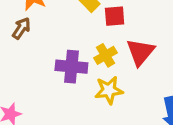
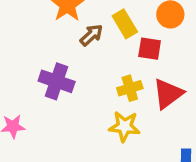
brown arrow: (21, 28) -> (91, 35), moved
purple cross: (71, 67) -> (57, 81), moved

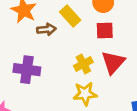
brown arrow: (91, 35) -> (46, 29), turned 48
red square: (150, 49) -> (105, 30), moved

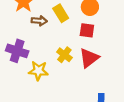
yellow cross: (83, 64) -> (64, 55), turned -35
yellow star: (85, 94) -> (38, 71), moved

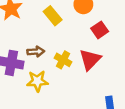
brown arrow: (39, 21) -> (36, 52), moved
red square: (87, 30) -> (100, 30), moved, turned -35

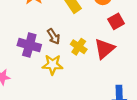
brown arrow: (36, 52) -> (54, 36), turned 56

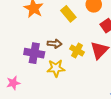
brown arrow: (54, 36) -> (55, 44), turned -48

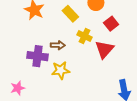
yellow cross: (77, 50) -> (85, 36), moved

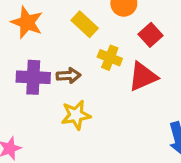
red triangle: (104, 49) -> (143, 77), turned 30
purple cross: (38, 56) -> (33, 77), moved

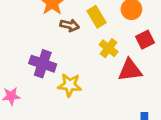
brown arrow: (68, 76) -> (70, 25), moved
purple cross: (33, 77) -> (43, 64), moved

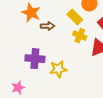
yellow rectangle: (97, 17) -> (75, 17), moved

